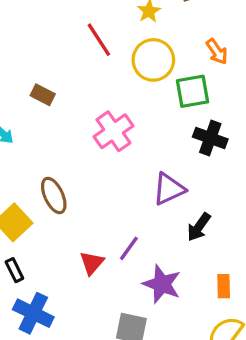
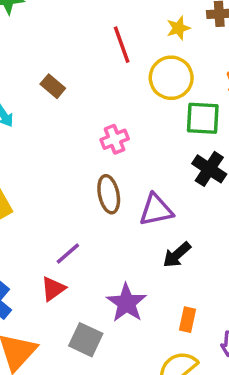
pink cross: (113, 131) -> (115, 139), size x0.7
brown ellipse: (54, 195) -> (109, 194), moved
purple line: (129, 248) -> (68, 253), moved
red triangle: (92, 263) -> (53, 289), moved

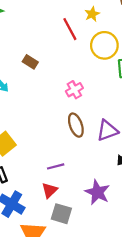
yellow star: (178, 28) -> (92, 14), moved
purple line: (68, 253) -> (56, 166), turned 35
gray square: (86, 340) -> (61, 214), moved

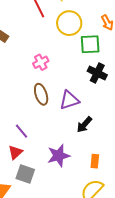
purple line: (56, 166) -> (22, 131), turned 63
purple star: (97, 192) -> (59, 156), turned 30

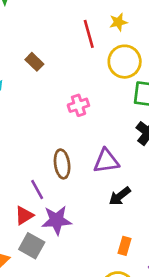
brown ellipse: (41, 94) -> (62, 164), moved
purple star: (59, 156) -> (57, 220), moved

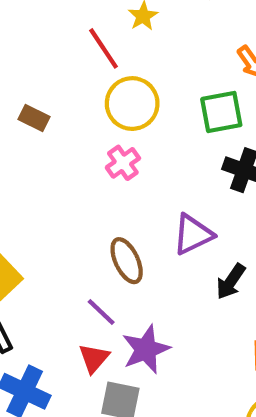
yellow circle: (125, 62) -> (132, 104), moved

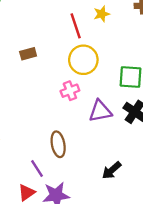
brown rectangle: (34, 118) -> (28, 54), turned -56
purple triangle: (193, 234) -> (100, 111), moved

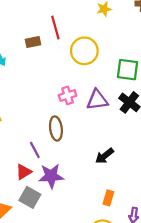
red line: (76, 26) -> (55, 27), moved
pink cross: (70, 91) -> (68, 95), moved

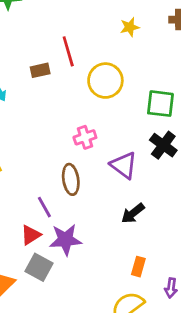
purple triangle: (97, 100) -> (124, 165), moved, turned 45

